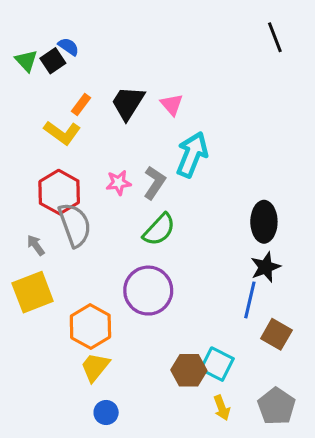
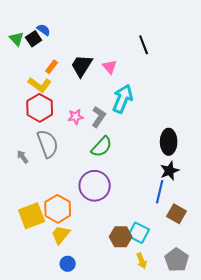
black line: (275, 37) -> (144, 45), moved
red hexagon: (59, 192) -> (40, 108), moved
yellow square: (33, 292) -> (32, 216), moved

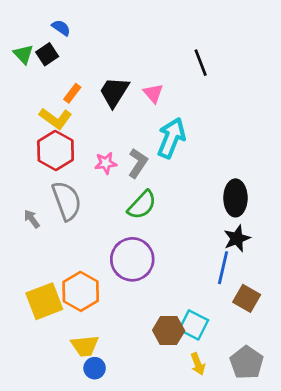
blue semicircle: (44, 30) -> (61, 28), moved
yellow trapezoid: (61, 235) -> (85, 346), moved, turned -135

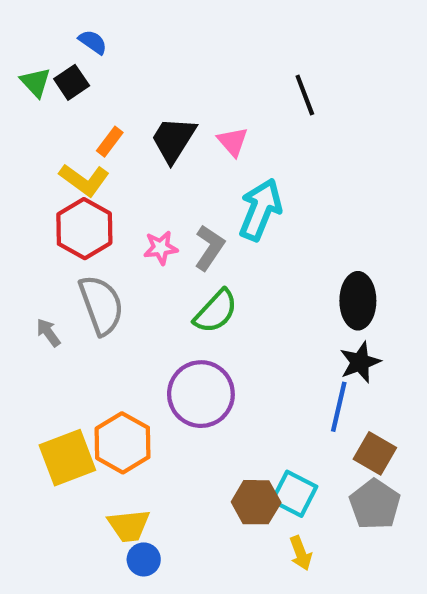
gray pentagon: (247, 363) -> (375, 504), moved

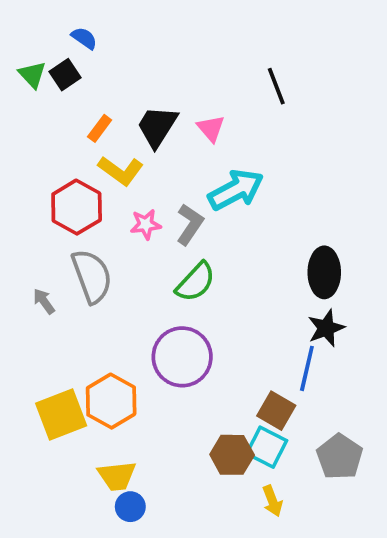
yellow L-shape: (84, 180) -> (121, 171), moved
cyan arrow: (260, 210) -> (236, 190), turned 40
brown square: (375, 453) -> (276, 411), moved

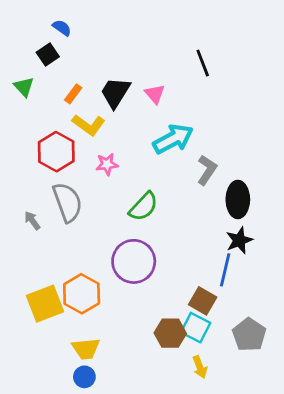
green triangle: (32, 75) -> (24, 87), moved
gray L-shape: (190, 224) -> (207, 170), moved
blue circle: (130, 507) -> (84, 377), moved

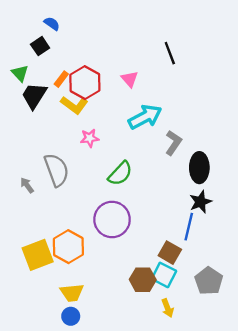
black trapezoid: (115, 92) -> (34, 96), moved
red hexagon: (56, 152) -> (85, 83), moved

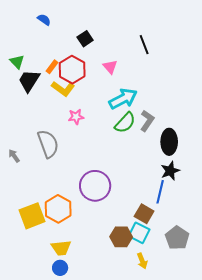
black square: (40, 46) -> (85, 39), moved
green semicircle: (120, 173) -> (125, 123), moved
gray arrow: (27, 185) -> (14, 156), moved

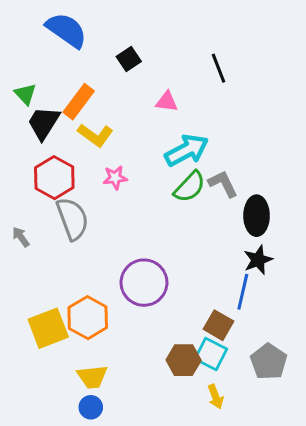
blue semicircle: (44, 20) -> (66, 30), size x2.0
orange rectangle: (52, 67) -> (79, 102), size x1.6
pink triangle: (110, 67) -> (167, 102), turned -42
red hexagon: (72, 70) -> (54, 178), moved
gray L-shape: (147, 121) -> (223, 184), turned -60

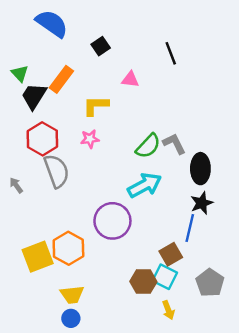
yellow L-shape: (95, 135) -> (96, 106), moved, turned 144
cyan arrow: (187, 150) -> (145, 185), moved
brown square: (219, 325) -> (171, 254), turned 30

